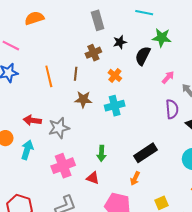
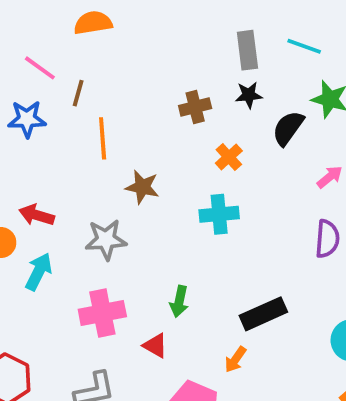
gray rectangle: (98, 20) -> (247, 50), moved
brown line: (76, 74) -> (78, 93), moved
brown star: (83, 99) -> (142, 187), moved
red arrow: (32, 120) -> (37, 215), moved

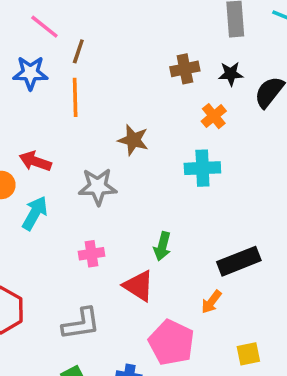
black star: (249, 95) -> (231, 74), moved
orange line: (103, 138) -> (75, 97), moved
pink cross: (102, 313) -> (91, 254), size x0.6
red triangle: (155, 346) -> (139, 286), size x1.4

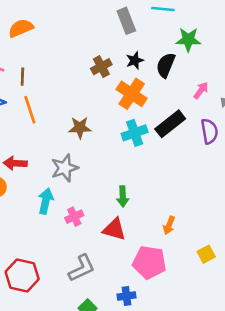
orange cross: (214, 116) -> (132, 94), size x1.6
cyan arrow: (35, 213) -> (46, 201), moved
black rectangle: (239, 261) -> (170, 124), moved

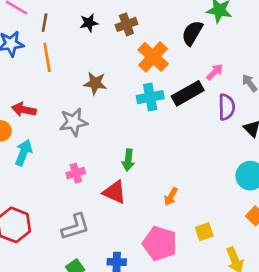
black star: (135, 60) -> (89, 23), moved
pink arrow: (201, 90) -> (215, 72), moved
cyan arrow: (46, 201) -> (24, 153), moved
pink pentagon: (149, 262) -> (160, 243), moved

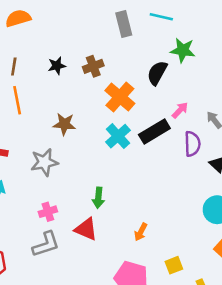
cyan cross: (150, 97) -> (118, 136), turned -30
gray L-shape: (75, 227) -> (46, 244), moved

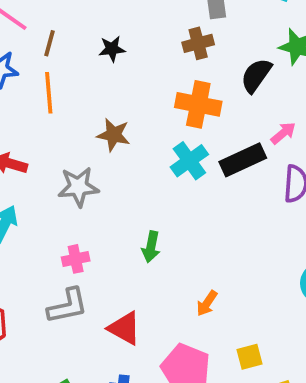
brown cross: (93, 66) -> (198, 43), moved
orange cross: (120, 97) -> (198, 104), turned -36
red triangle: (86, 229) -> (125, 328), moved

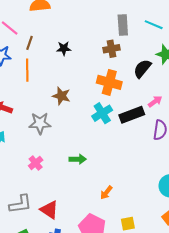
green arrow: (151, 247) -> (78, 159), turned -105
pink cross: (76, 259) -> (36, 163), turned -32
gray L-shape: (68, 306) -> (20, 204), moved
red triangle: (125, 328) -> (49, 210), moved

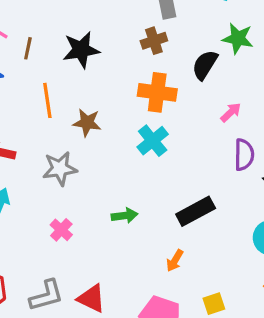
black star: (64, 48) -> (81, 50), size x1.6
orange line: (27, 70) -> (47, 100), moved
black rectangle: (132, 115) -> (196, 211), moved

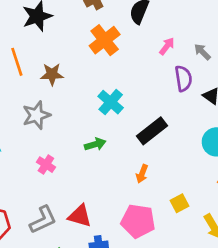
orange cross: (157, 92) -> (105, 40), turned -36
cyan cross: (153, 141) -> (111, 102), moved

